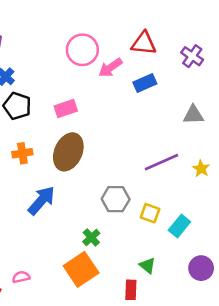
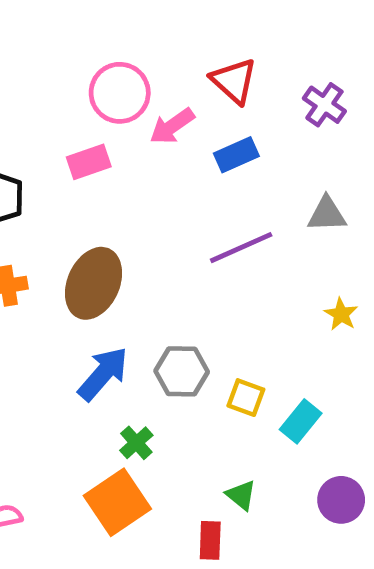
red triangle: (144, 43) -> (234, 81), turned 36
pink rectangle: (66, 109) -> (89, 162), moved
purple line: (162, 162) -> (241, 248), moved
blue arrow: (42, 200) -> (103, 374), moved

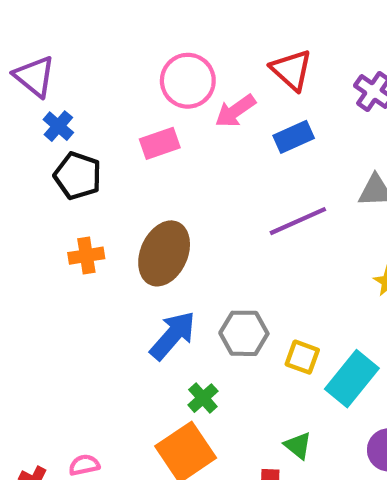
cyan rectangle: (301, 421) -> (352, 379), size x1.4

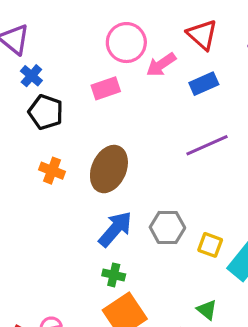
orange cross: (86, 256) -> (52, 171), turned 30
green cross: (203, 398) -> (114, 275), moved, turned -35

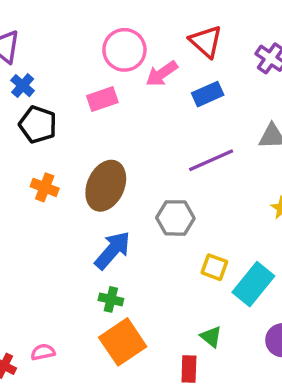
gray hexagon: (167, 228) -> (175, 218), moved

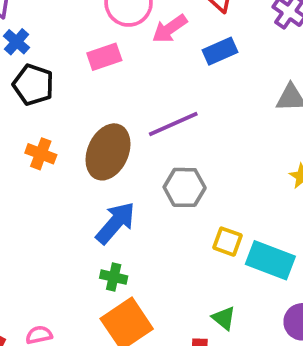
purple line: (211, 160) -> (173, 124), moved
cyan rectangle: (253, 284) -> (270, 260), turned 72

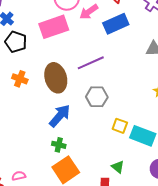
blue rectangle: (220, 51) -> (116, 24), size x1.4
pink rectangle: (104, 57) -> (54, 27), size x1.6
brown ellipse: (108, 152) -> (56, 78), turned -40

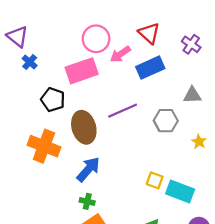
black pentagon: (16, 42) -> (53, 100), moved
orange cross: (20, 79) -> (44, 146), moved, size x1.8
gray hexagon: (97, 97) -> (166, 121), moved

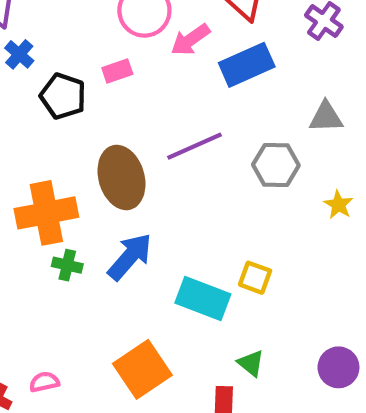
pink rectangle: (82, 71) -> (117, 71), size x0.5
black pentagon: (53, 100) -> (63, 96), moved
orange cross: (44, 146) -> (46, 213), turned -32
cyan rectangle: (180, 191) -> (203, 298), moved
green cross: (87, 201) -> (67, 265), moved

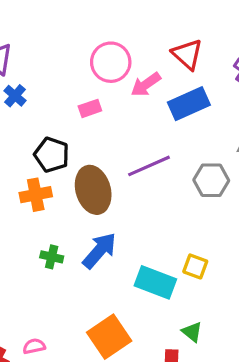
black pentagon: (63, 96) -> (52, 155), moved
orange cross: (46, 213) -> (36, 195), moved, size x0.7

